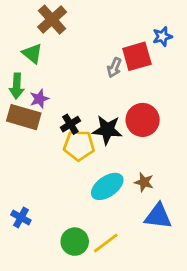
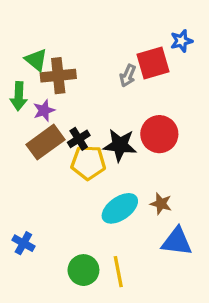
brown cross: (52, 20) -> (58, 76), moved, turned 36
brown rectangle: (24, 117) -> (46, 142), moved, turned -52
yellow line: (106, 243) -> (118, 272), turned -64

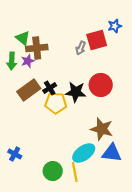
purple star: (44, 110) -> (28, 61), moved
brown star: (161, 204) -> (102, 129), size x1.6
cyan ellipse: (120, 208) -> (84, 153), moved

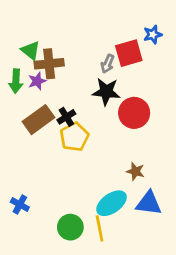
black star: (76, 92) -> (106, 92), moved
yellow pentagon: (56, 103) -> (74, 137), turned -30
brown star: (102, 129) -> (135, 171), size x0.6

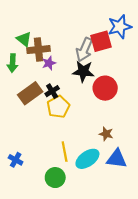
blue star: (153, 35) -> (120, 27), size x1.6
gray arrow: (108, 64) -> (84, 50), size x1.6
purple star: (37, 81) -> (49, 63), moved
yellow line: (100, 228) -> (65, 152), moved

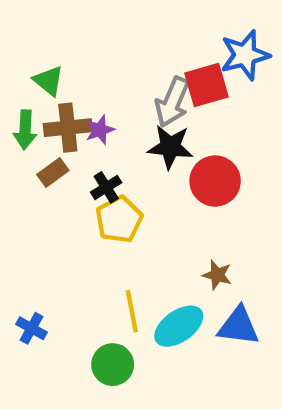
brown cross: (39, 50) -> (68, 128), moved
brown rectangle: (30, 93) -> (53, 172), moved, size x0.6

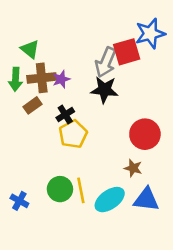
red circle: (215, 181) -> (145, 134), moved
green circle: (113, 365) -> (60, 189), moved

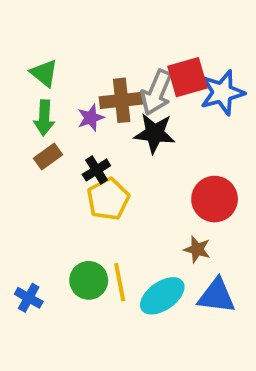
blue star: (150, 33) -> (222, 93), moved
brown cross: (42, 78) -> (122, 100), moved
green arrow: (16, 79) -> (44, 118), moved

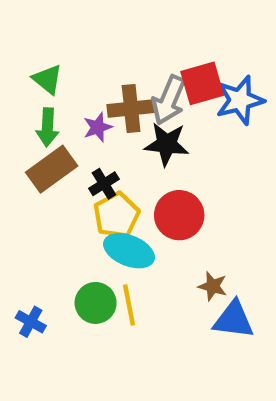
brown rectangle: (48, 156) -> (52, 169), size x1.6
red circle: (215, 199) -> (179, 215), moved
brown star: (197, 249) -> (213, 286), moved
cyan ellipse: (162, 296) -> (129, 251), moved, turned 57

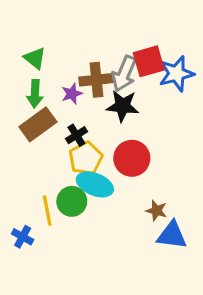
green circle: (96, 303) -> (72, 201), moved
yellow line: (129, 305) -> (47, 211), moved

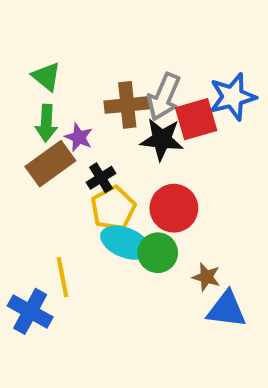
red square: (149, 61) -> (196, 119), moved
purple star: (72, 94) -> (79, 137), moved, turned -30
green circle: (72, 201) -> (158, 253), moved
blue cross: (23, 237) -> (30, 311), size x1.5

